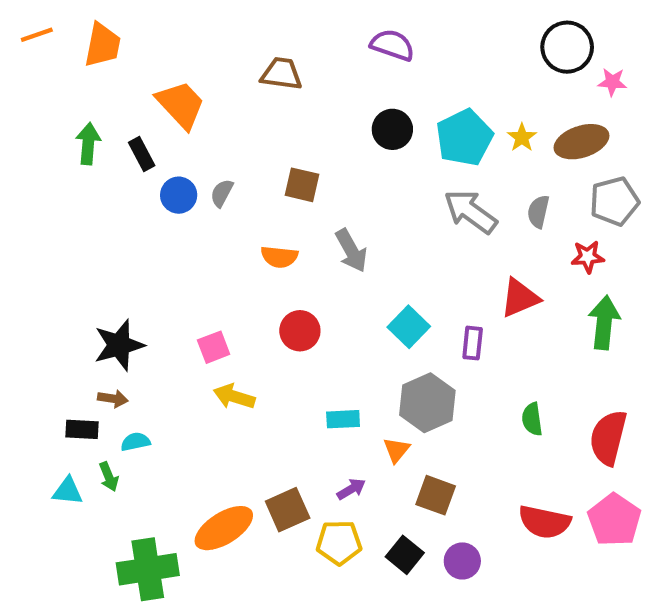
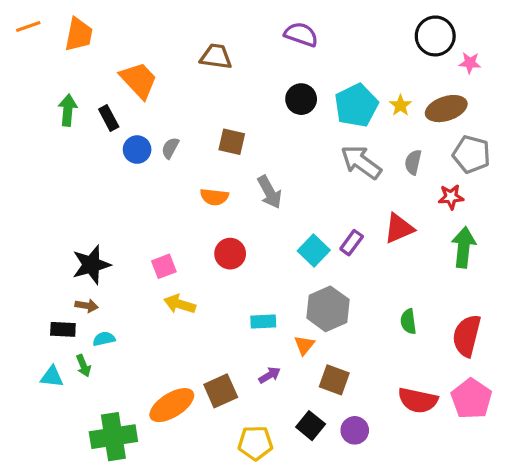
gray pentagon: (614, 201) -> (471, 154), turned 30
purple rectangle: (473, 343) -> (352, 243), moved, turned 30
yellow pentagon: (339, 542) -> (255, 443), moved

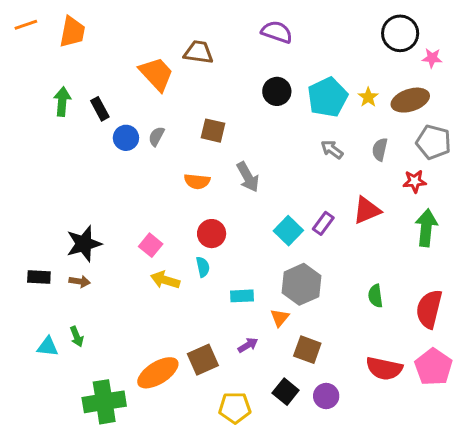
orange trapezoid: (139, 80) -> (156, 74), moved
gray arrow: (361, 162) -> (332, 149), size x0.6
pink square: (164, 266) -> (151, 245), turned -30
black rectangle: (63, 329) -> (39, 277), moved
cyan semicircle: (104, 339) -> (203, 267), moved, turned 90

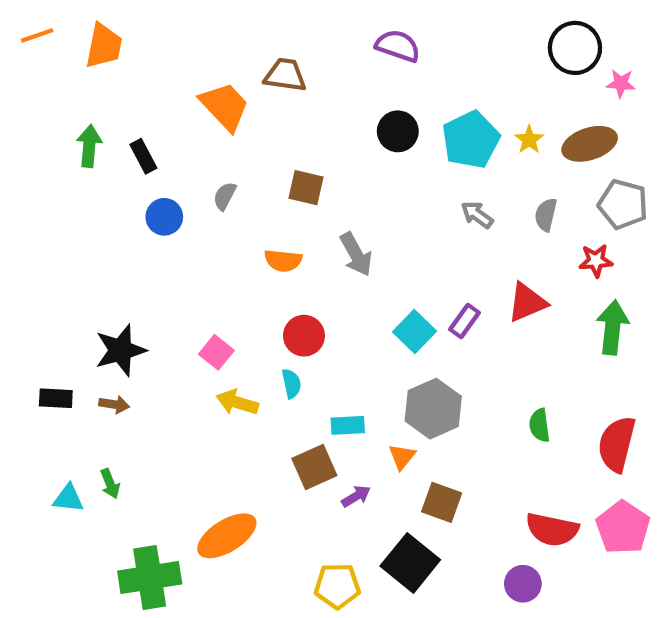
blue circle: (126, 138) -> (164, 217), moved
brown square: (203, 360) -> (314, 467), moved
black square: (286, 392) -> (410, 563), size x1.5
purple circle: (326, 396) -> (523, 584), moved

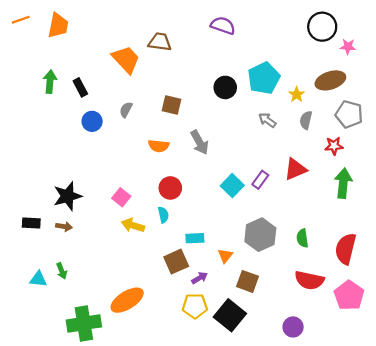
black circle: (398, 131) -> (225, 87), moved
yellow star: (529, 140) -> (297, 94), moved
gray hexagon: (433, 409) -> (260, 235), moved
red semicircle: (552, 530) -> (309, 280), moved
yellow pentagon: (337, 586) -> (195, 306), moved

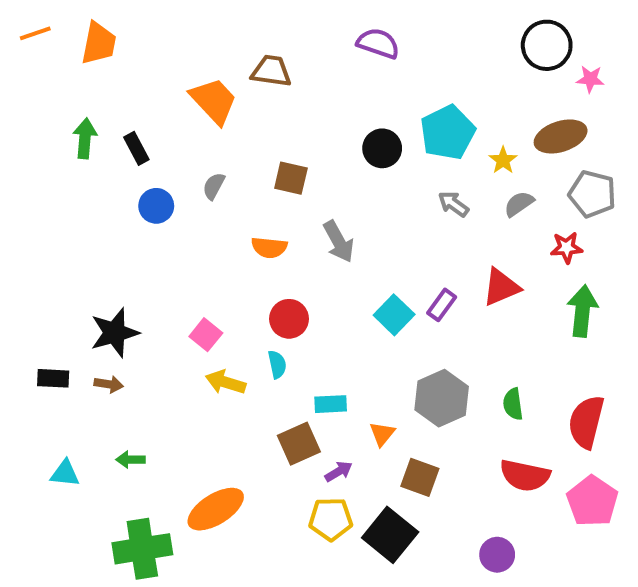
gray semicircle: (306, 120) -> (519, 204), turned 42
green arrow: (62, 271) -> (130, 460), moved, turned 112

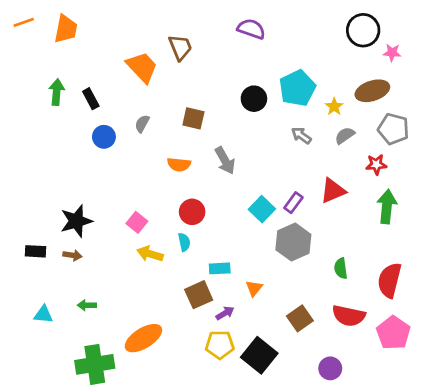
brown trapezoid: (271, 71) -> (180, 47), turned 60
gray hexagon: (442, 398) -> (293, 242), moved
brown square: (420, 477) -> (300, 318), moved, turned 35

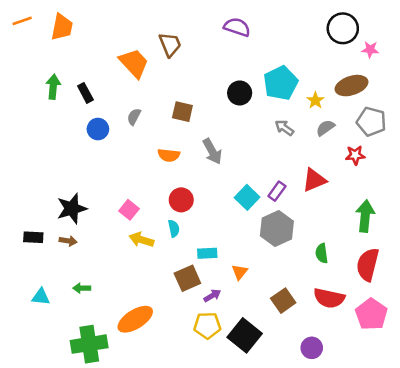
green arrow: (387, 207) -> (365, 216), moved

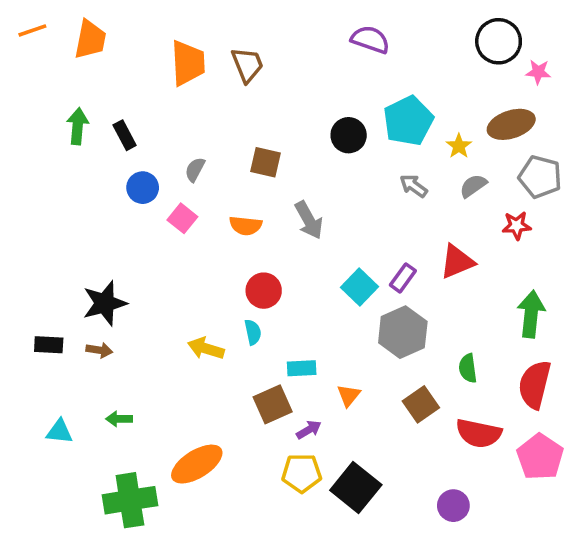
purple semicircle: (237, 27) -> (370, 39), moved
orange trapezoid: (134, 63) -> (188, 63), moved, turned 40
pink square: (129, 210) -> (182, 218), moved
brown square: (283, 301) -> (421, 404), moved

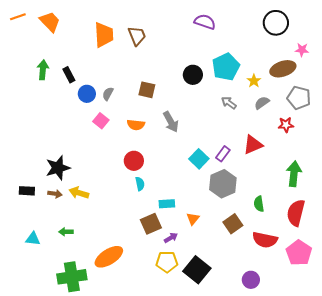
orange trapezoid: (90, 39) -> (50, 22), turned -55
pink star: (538, 72) -> (302, 50), moved
blue circle: (143, 188) -> (87, 94), moved
red circle: (264, 291) -> (134, 161), moved
yellow arrow: (206, 348) -> (79, 193), moved

